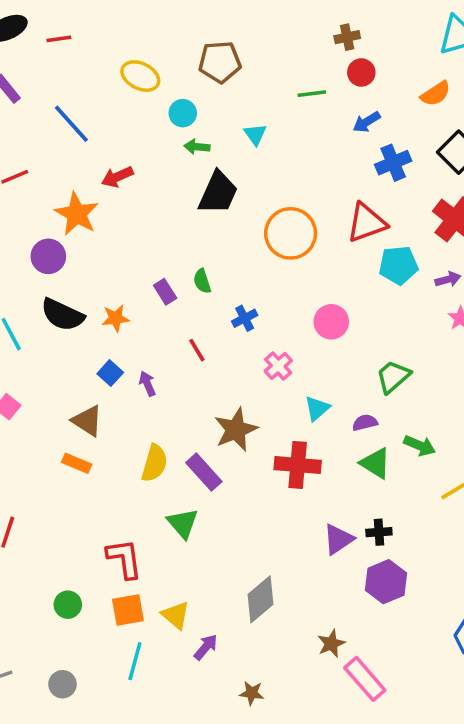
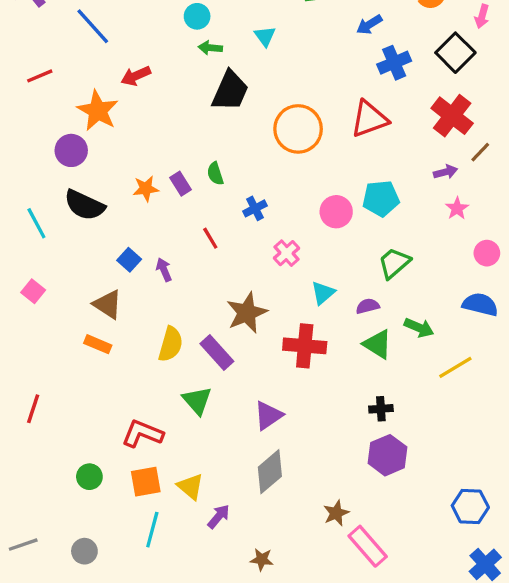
cyan pentagon: (398, 265) -> (381, 198), moved
orange star: (116, 318) -> (146, 189), moved
purple triangle: (338, 539) -> (268, 415), moved
red L-shape: (124, 559) -> (142, 434), turned -60

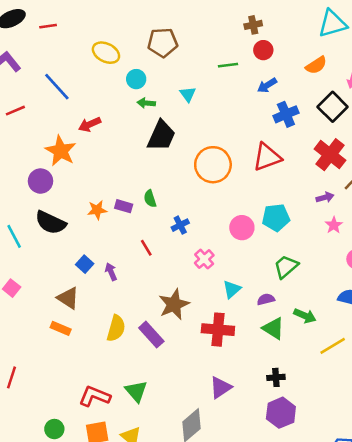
red line: (40, 76) -> (15, 111), moved
purple rectangle: (181, 184) -> (124, 206), turned -42
green triangle: (197, 400) -> (136, 391), moved
purple triangle: (268, 415) -> (221, 387), moved

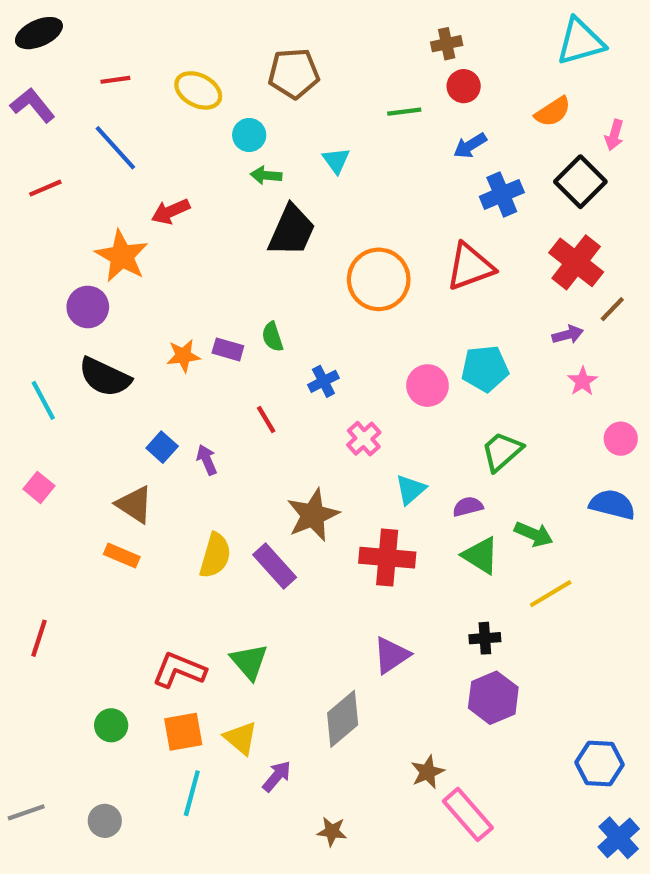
red line: (48, 26) -> (115, 80), moved
yellow line: (333, 346) -> (551, 594), moved

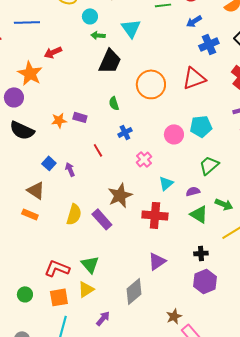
blue line: (115, 148) -> (27, 22), turned -50
cyan triangle: (336, 160) -> (131, 28), size x1.5
green semicircle: (273, 337) -> (114, 103), moved
yellow triangle: (241, 738) -> (86, 289), moved, turned 48

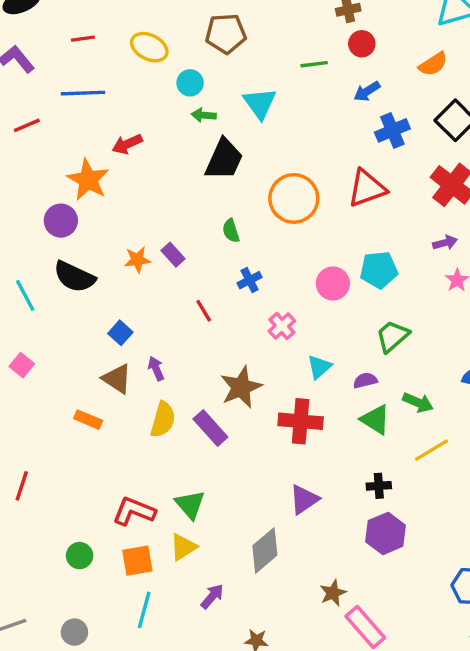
purple rectangle: (80, 117) -> (173, 255), turned 32
purple arrow: (70, 169) -> (156, 369), moved
brown triangle: (36, 190) -> (117, 379), moved

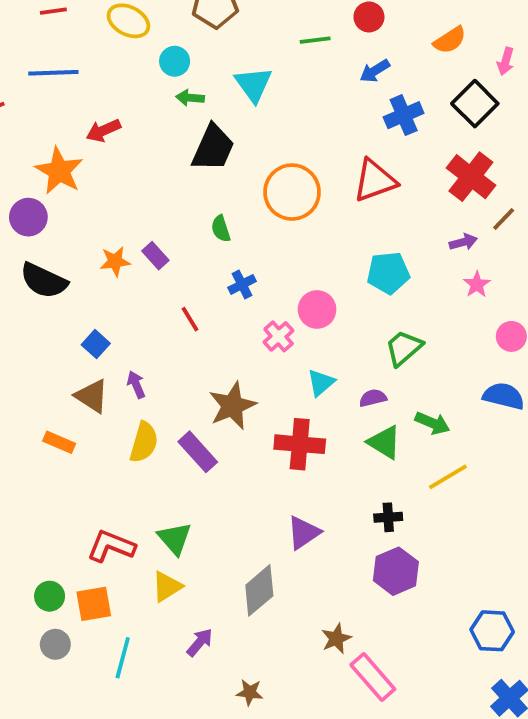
pink circle: (333, 284) -> (317, 309), moved
orange square: (137, 561) -> (94, 604), moved
gray circle: (74, 632) -> (55, 644), moved

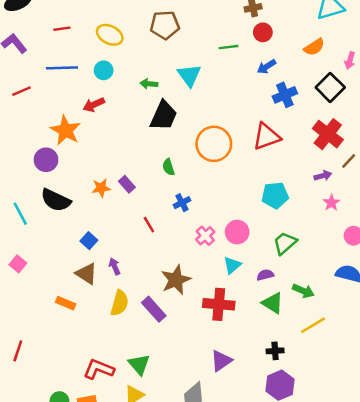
cyan circle: (175, 61) -> (104, 70), moved
pink circle: (317, 309) -> (237, 232), moved

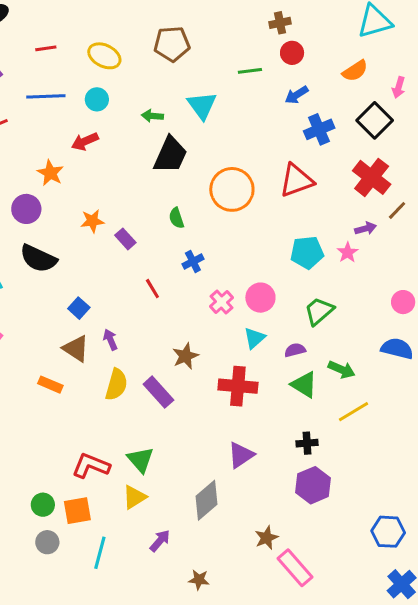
orange star: (66, 130) -> (50, 173), size x0.7
orange star: (101, 188) -> (92, 221), moved
pink star: (331, 203) -> (348, 252), moved
brown star: (176, 280) -> (185, 356), size x0.7

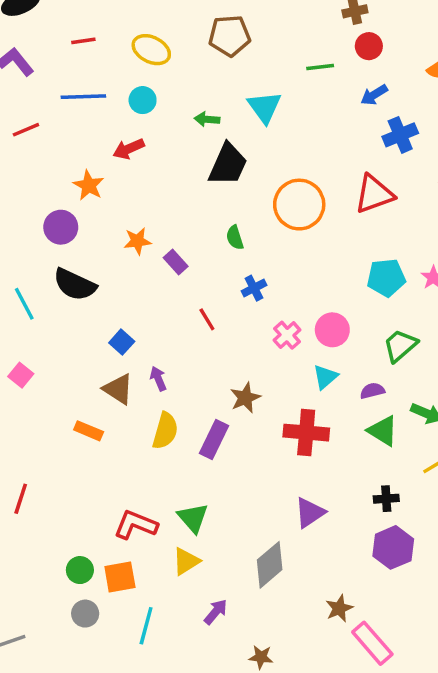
purple rectangle: (158, 392) -> (214, 440), turned 68

